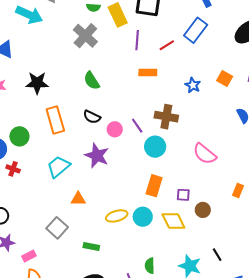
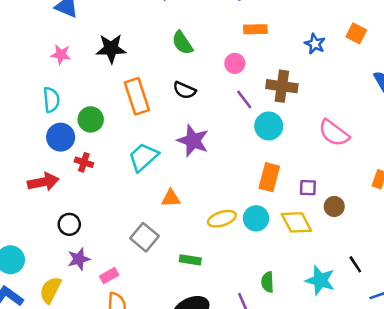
pink circle: (115, 129) -> (235, 63), moved

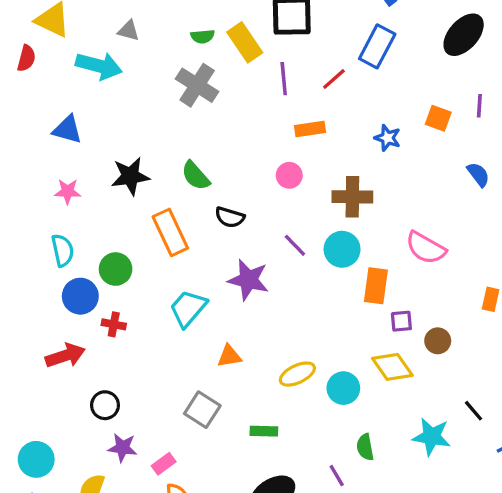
green semicircle: (182, 43) -> (196, 176), moved
purple line: (244, 99) -> (295, 245), moved
orange rectangle: (269, 177) -> (376, 286), moved
cyan circle: (256, 218) -> (343, 388), moved
purple star: (79, 259) -> (123, 448), turned 30

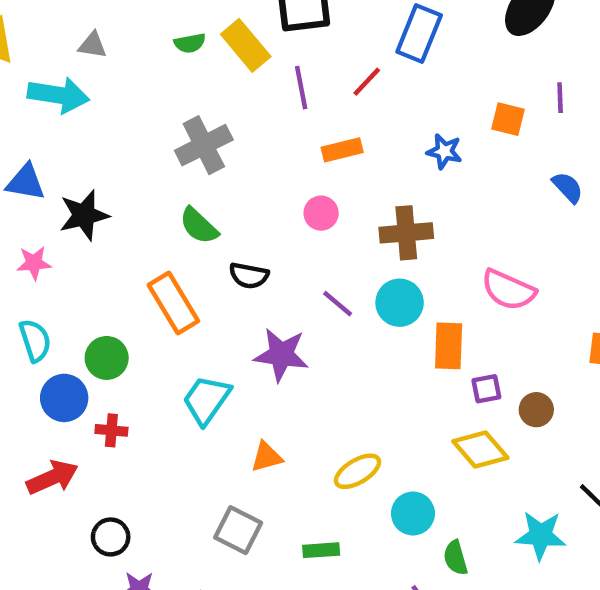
gray cross: (197, 85) -> (204, 145), moved, turned 36
black star: (130, 176) -> (84, 215), moved
cyan circle: (343, 388) -> (413, 513), moved

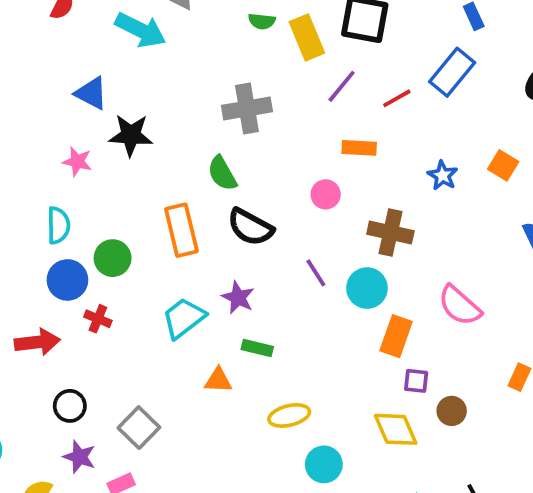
purple line: (301, 88) -> (342, 86), turned 33
black semicircle: (249, 276) -> (250, 227), size x1.4
purple star: (281, 355) -> (238, 298), moved, size x0.7
gray square: (238, 530) -> (139, 428), moved
green rectangle: (321, 550) -> (257, 348), moved

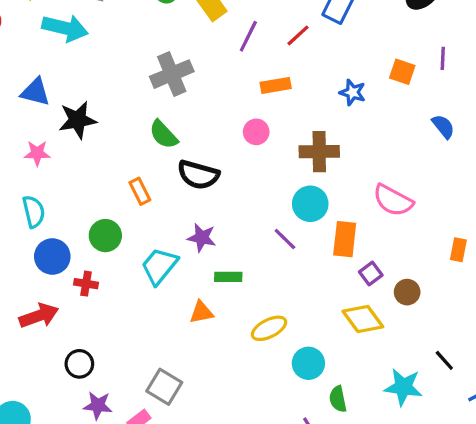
orange rectangle: (181, 230) -> (140, 191), size x0.6
green circle: (113, 258) -> (105, 236), moved
purple line: (316, 273) -> (285, 239), moved
purple square: (416, 381) -> (371, 273), turned -30
gray square: (139, 428) -> (164, 387), moved

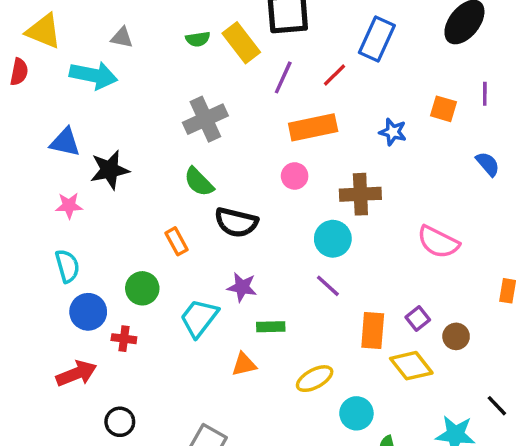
orange rectangle: (276, 85) -> (313, 127), size x1.5
cyan circle: (310, 204) -> (333, 239), moved
orange rectangle: (345, 239) -> (373, 331), moved

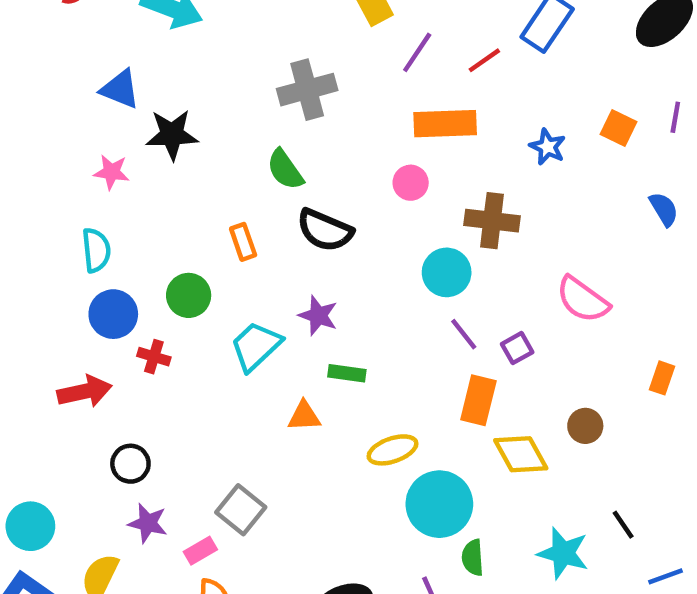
purple line: (328, 286) -> (464, 334), moved
purple square: (418, 318) -> (517, 348), moved
cyan circle: (356, 413) -> (439, 504), size x1.5

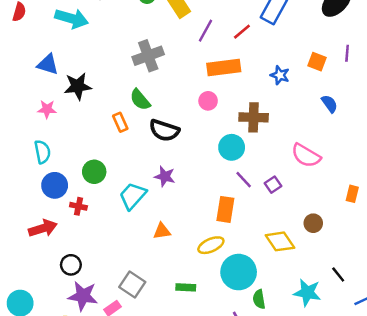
blue semicircle: (664, 209) -> (329, 104), moved
orange rectangle: (243, 242) -> (120, 122), moved
green rectangle: (347, 373) -> (186, 287), moved
orange rectangle: (478, 400) -> (225, 209), moved
purple star: (148, 523) -> (83, 296), size x1.4

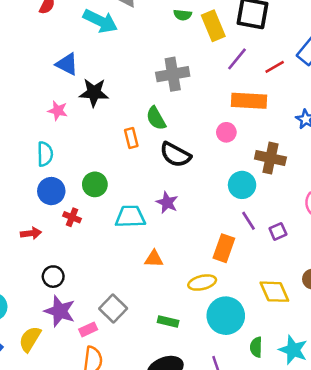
cyan trapezoid: (133, 196) -> (130, 217), turned 36
red arrow: (43, 228) -> (31, 233), size x0.7
green semicircle: (259, 299) -> (256, 347), moved

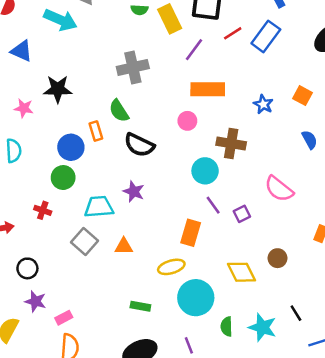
blue triangle: (67, 64) -> (22, 51), moved
red line: (275, 67) -> (233, 33), moved
blue circle: (51, 191) -> (71, 147), moved
gray square: (113, 308) -> (84, 241), moved
purple star: (60, 311) -> (36, 301), size x0.7

